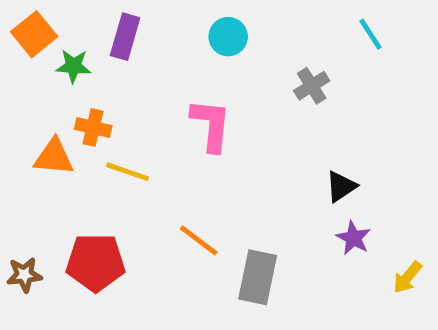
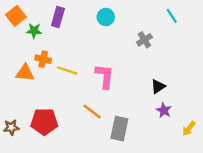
pink L-shape: (211, 125) -> (105, 76), moved
yellow line: (127, 172) -> (67, 70), moved

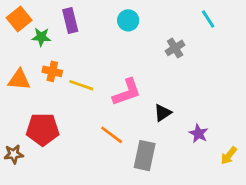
purple rectangle: (58, 17) -> (70, 20), turned -30
orange triangle: (25, 73) -> (19, 80), moved
pink L-shape: (105, 76) -> (127, 92), turned 65
black triangle: (158, 86) -> (163, 113), moved
red pentagon: (44, 122) -> (43, 129), moved

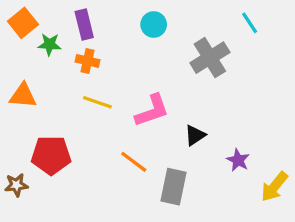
gray cross: (175, 48) -> (210, 58), size x1.6
orange cross: (52, 71) -> (87, 61), moved
yellow arrow: (229, 156) -> (274, 187), size x1.4

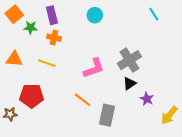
gray cross: (210, 58) -> (129, 60), moved
yellow line: (97, 102) -> (47, 63), moved
black triangle: (195, 135) -> (129, 84), moved

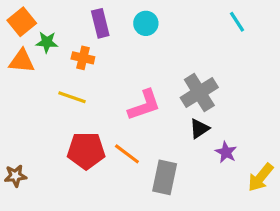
purple rectangle: (52, 15) -> (100, 23), moved
orange triangle: (14, 59) -> (22, 61), moved
red pentagon: (32, 96) -> (86, 151), moved

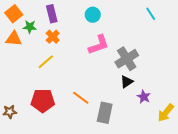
purple rectangle: (100, 23) -> (52, 14), moved
orange cross: (83, 58) -> (53, 37), turned 32
yellow line: (72, 97) -> (46, 62), turned -60
pink L-shape: (144, 105) -> (99, 45), moved
red pentagon: (86, 151) -> (43, 101), moved

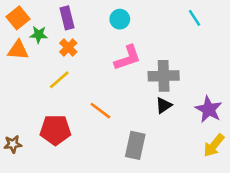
gray cross: (127, 59) -> (164, 76), turned 30
purple star: (144, 97) -> (209, 109), moved, size x1.5
orange line: (81, 98) -> (100, 111), moved

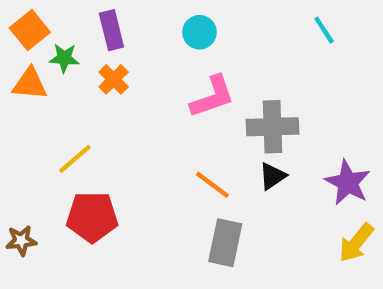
yellow line: (59, 80) -> (75, 159), moved
orange line: (100, 111) -> (212, 185), moved

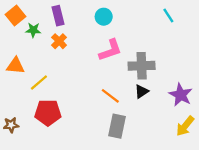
orange triangle: (30, 84) -> (16, 66), moved

